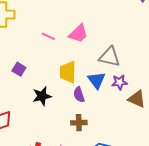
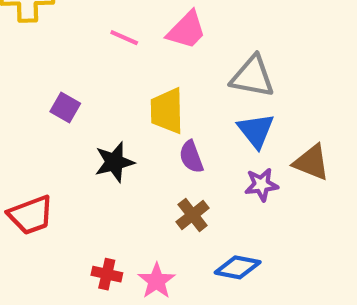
blue triangle: (97, 80) -> (256, 131), moved
purple star: (119, 82) -> (261, 185), moved
brown cross: (79, 123) -> (193, 215), turned -35

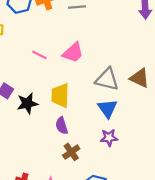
purple semicircle: (191, 157) -> (62, 126), moved
black star: (114, 162) -> (27, 103), moved
brown triangle: (312, 162) -> (140, 78), moved

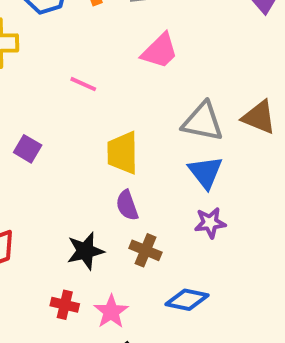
pink trapezoid: (73, 53) -> (160, 51), moved
black star: (27, 103) -> (85, 251), moved
brown cross: (71, 152) -> (145, 250), turned -30

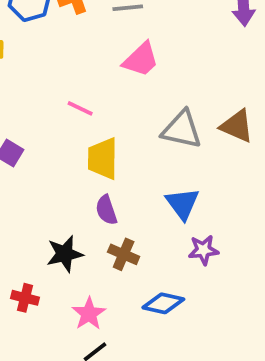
pink line: (83, 84) -> (80, 108), moved
blue triangle: (205, 172) -> (183, 204), moved
purple star: (210, 223) -> (203, 250), moved
red cross: (65, 305) -> (25, 298), moved

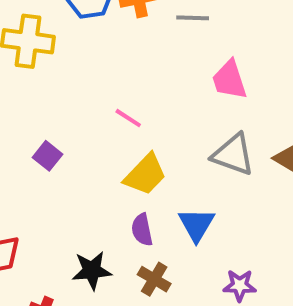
pink trapezoid: (141, 60) -> (229, 80), moved, turned 108
yellow trapezoid: (103, 159) -> (145, 175), turned -144
blue triangle: (183, 204) -> (196, 225), moved

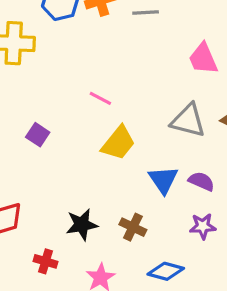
pink trapezoid: (229, 80) -> (203, 59), moved
purple semicircle: (142, 230) -> (201, 181), moved, turned 130

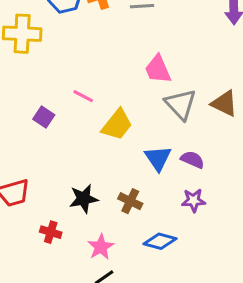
pink trapezoid: (203, 59) -> (158, 69), moved
pink line: (100, 98) -> (83, 96), moved
gray triangle: (188, 121) -> (181, 104), turned 32

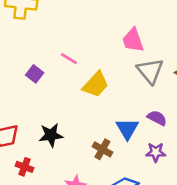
blue triangle: (158, 158) -> (127, 129), moved
black star: (84, 199) -> (51, 135), moved
red cross: (51, 232) -> (24, 167), moved

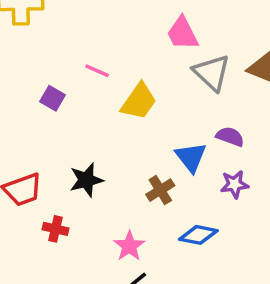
brown cross: (102, 149) -> (160, 190), turned 36

